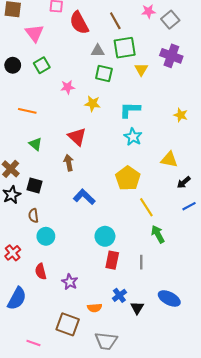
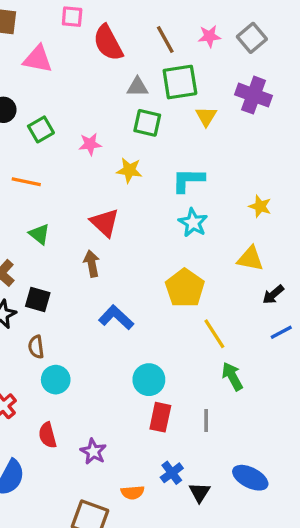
pink star: (149, 11) -> (209, 36), moved
pink triangle: (34, 33) -> (38, 59), turned -42
green square: (42, 65) -> (41, 129), moved
yellow star: (181, 115) -> (260, 206), moved

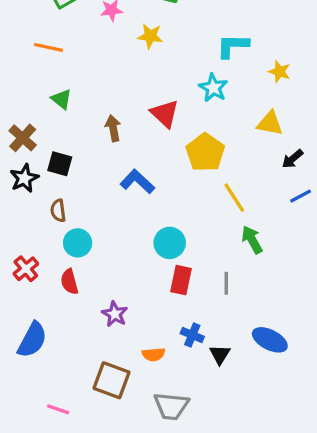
cyan L-shape: (188, 180) -> (233, 46), moved
red triangle: (105, 223) -> (165, 114), moved
red semicircle: (48, 435) -> (69, 282), moved
blue cross: (172, 473) -> (192, 335), turned -30

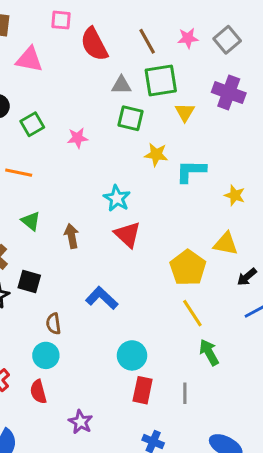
yellow star: (150, 36) -> (156, 155), moved
cyan star: (213, 88) -> (117, 198), moved
brown arrow: (113, 128) -> (72, 236), moved
yellow pentagon: (205, 152) -> (188, 268), moved
brown semicircle: (58, 211) -> (53, 324), moved

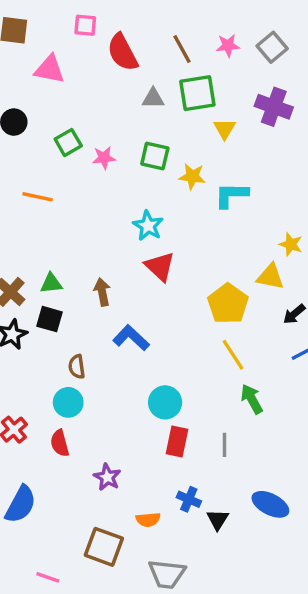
green square: (130, 118) -> (155, 156), moved
green square: (32, 124) -> (68, 142), moved
yellow star: (235, 195) -> (291, 244), moved
green triangle: (31, 221) -> (51, 283), moved, turned -45
brown arrow: (72, 236) -> (102, 292), moved

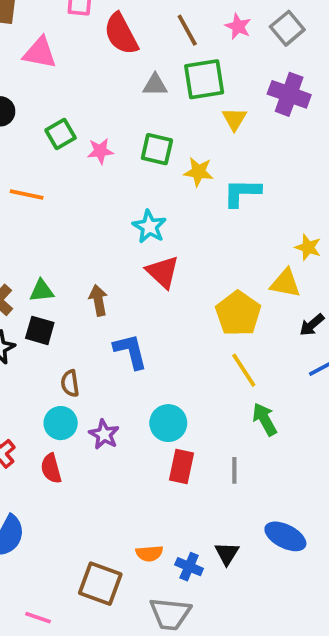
pink star: (228, 46) -> (238, 26), turned 30
blue L-shape: (131, 338) -> (130, 351), turned 33
purple star: (107, 477) -> (104, 434), moved
blue cross: (189, 499) -> (189, 567), moved

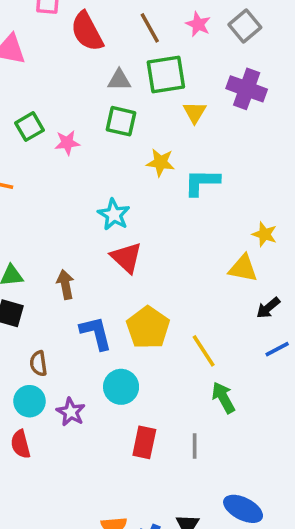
green square: (157, 149) -> (121, 121), moved
yellow pentagon: (238, 313) -> (148, 328), moved
cyan circle: (168, 423) -> (121, 387), moved

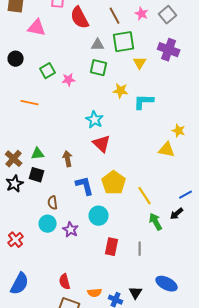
black arrow: (268, 308) -> (177, 214), moved
red semicircle: (21, 444) -> (65, 282), moved

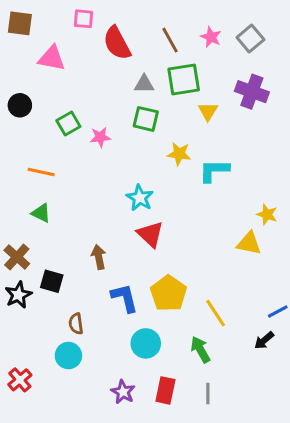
green triangle: (38, 154) -> (41, 213), moved, turned 32
green arrow: (156, 222) -> (200, 349), moved
purple star: (71, 230) -> (123, 392), moved

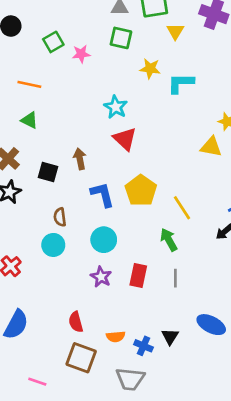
black square: (52, 281) -> (48, 172), moved
cyan circle: (146, 343) -> (104, 240), moved

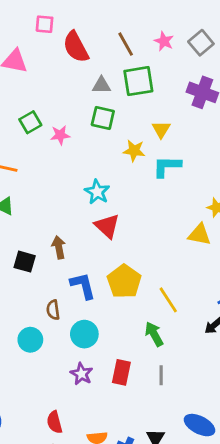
yellow triangle: (175, 31) -> (161, 129), moved
brown semicircle: (60, 217) -> (53, 310), moved

